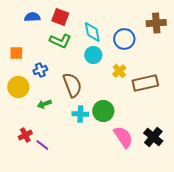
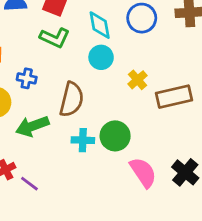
blue circle: (124, 39) -> (142, 18), moved
blue cross: (40, 70) -> (27, 78), turned 32
brown semicircle: (72, 85) -> (72, 99), turned 35
green arrow: (44, 104) -> (32, 126), size x1.6

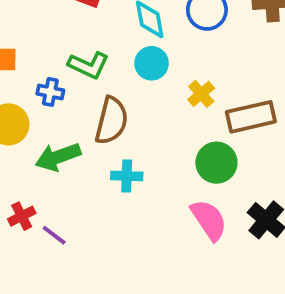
green L-shape: (55, 38) -> (89, 65), moved
green circle: (115, 136) -> (216, 163), moved

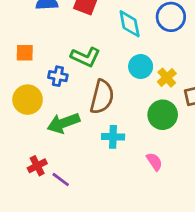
cyan circle: (152, 63) -> (141, 67), moved
green circle: (216, 163) -> (163, 115), moved
pink semicircle: (209, 220) -> (154, 162), moved, size x0.6

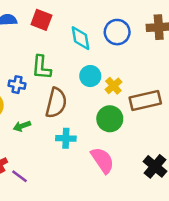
green L-shape: (85, 57) -> (41, 67), turned 70
green arrow: (63, 123) -> (22, 126), size x0.6
pink semicircle: (154, 162) -> (102, 160), size x1.6

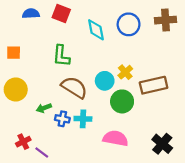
cyan circle: (90, 76) -> (105, 81), moved
blue cross: (17, 85) -> (62, 119), moved
brown semicircle: (56, 103) -> (74, 87), turned -72
pink semicircle: (102, 160) -> (116, 138), turned -45

